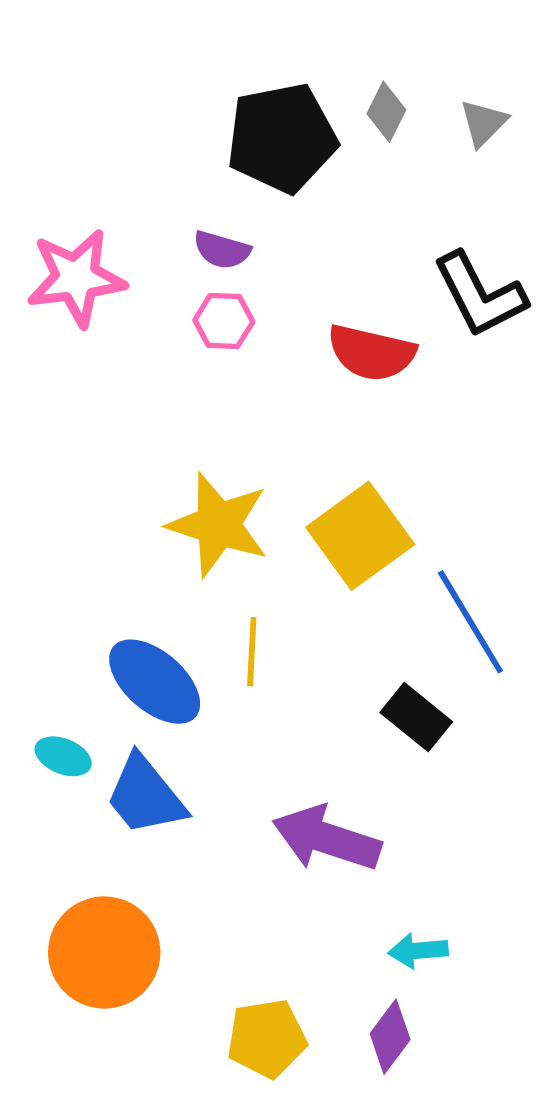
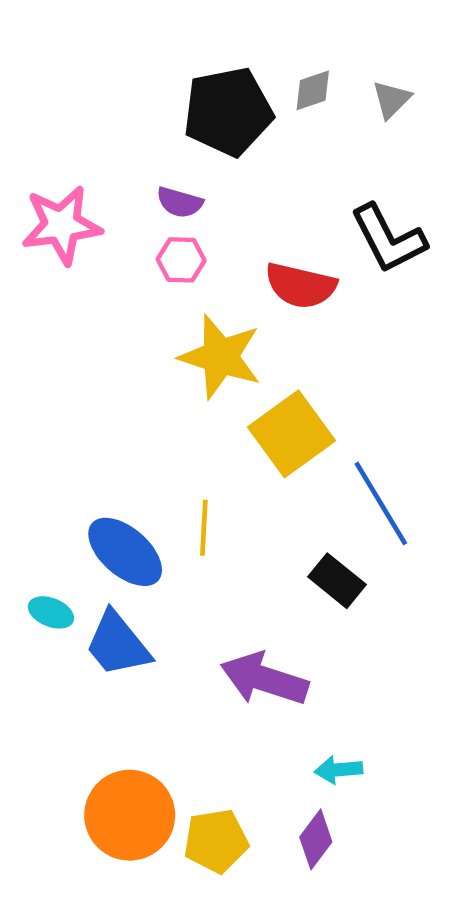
gray diamond: (386, 112) -> (313, 90), turned 45
yellow star: (218, 525) -> (220, 357), moved
orange circle: (104, 952) -> (130, 815), moved

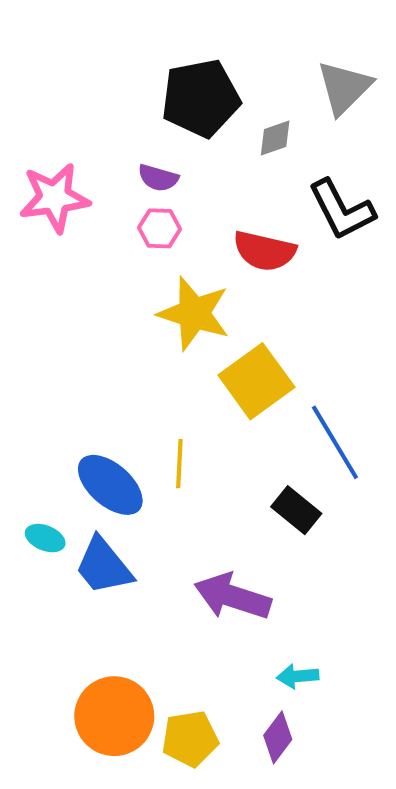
gray diamond: (313, 90) -> (275, 138), moved
gray triangle: (391, 99) -> (344, 87), size x1.6

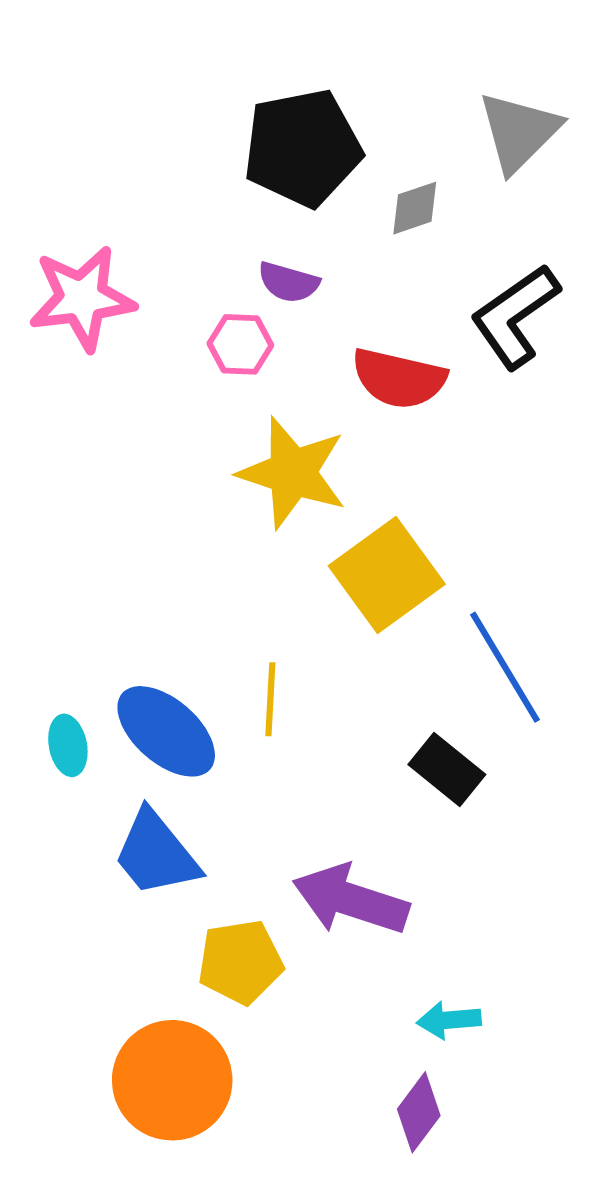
purple semicircle: (158, 178) -> (288, 282), moved
black L-shape: (342, 210) -> (515, 316), turned 82
cyan ellipse: (45, 538) -> (68, 745), moved, turned 57
yellow pentagon: (190, 739) -> (240, 962), moved

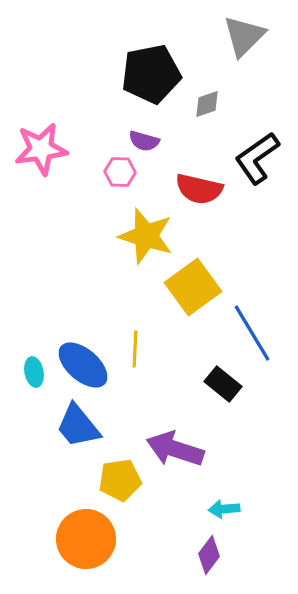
gray triangle: (519, 132) -> (244, 36), moved

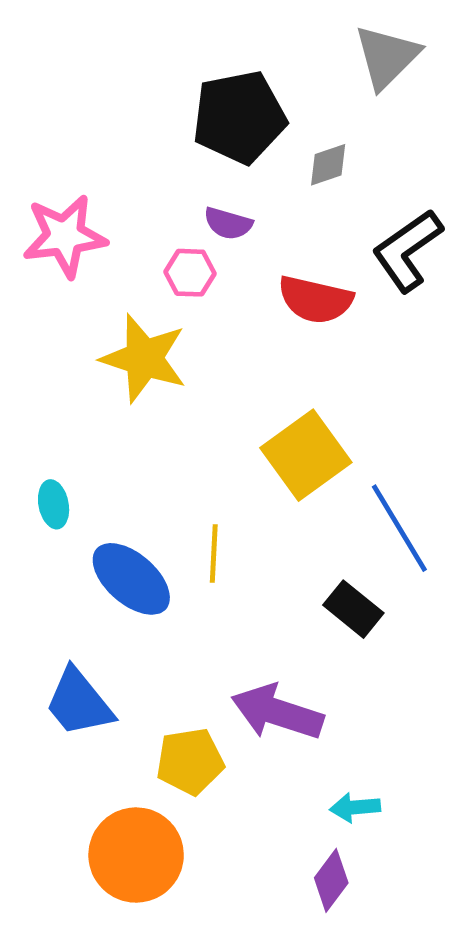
yellow star: (146, 236) -> (144, 358), moved
cyan ellipse: (34, 372) -> (54, 504), moved
blue trapezoid: (78, 426) -> (79, 703), moved

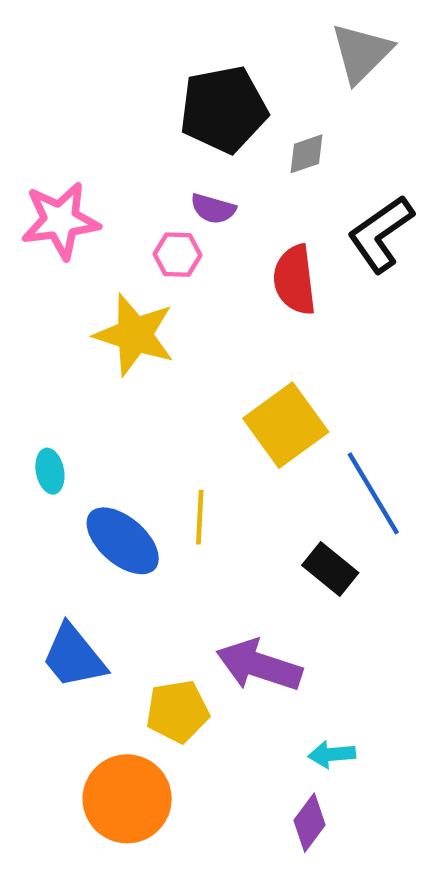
red semicircle: (315, 300) -> (295, 280), turned 70

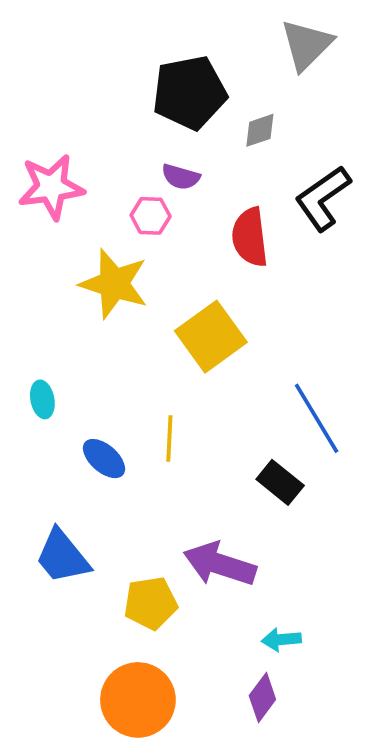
yellow square: (286, 425) -> (211, 337), moved
blue ellipse: (123, 541) -> (104, 459), size x0.7
orange circle: (127, 799) -> (138, 700), moved

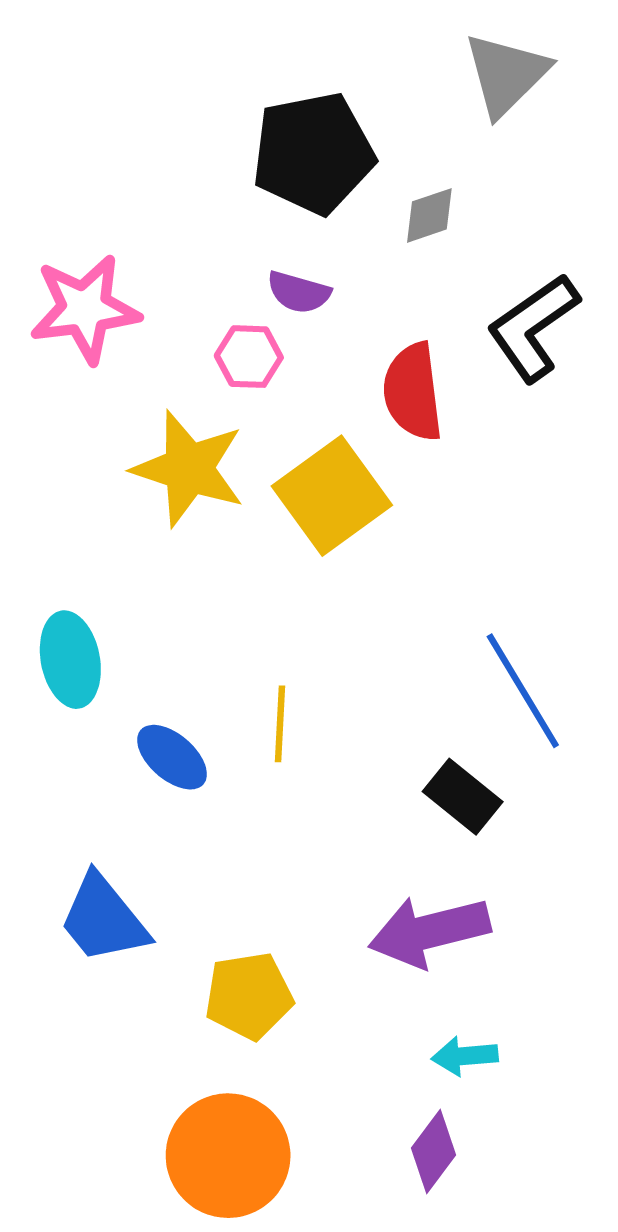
yellow square: (211, 337) -> (332, 496), moved
cyan ellipse: (42, 399) -> (70, 660), size x1.5
purple arrow: (220, 564) -> (429, 931), moved, turned -32

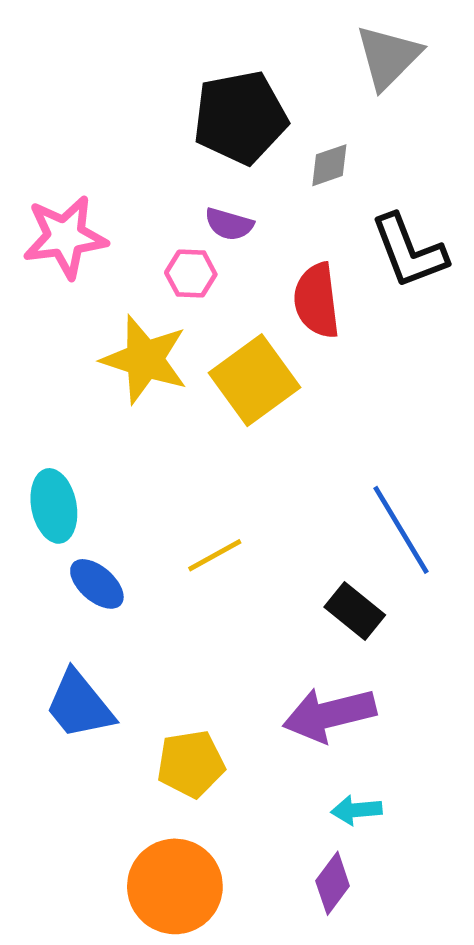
black L-shape: (533, 328) -> (409, 251), turned -76
yellow line: (280, 724) -> (215, 555), turned 58
blue ellipse: (172, 757) -> (97, 584), moved

